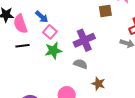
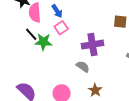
black line: (22, 46) -> (31, 34), turned 40
green star: (53, 51) -> (43, 42), moved

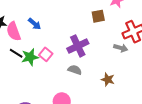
pink square: (61, 28) -> (46, 54), moved
brown star: (95, 90) -> (108, 79), moved

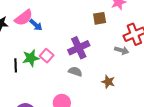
pink semicircle: (14, 31) -> (24, 18), moved, turned -108
black line: (16, 53) -> (16, 65), moved, turned 56

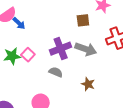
gray arrow: (122, 50) -> (86, 49), moved, size x1.5

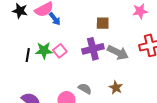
brown square: (83, 20) -> (103, 23), moved
gray semicircle: (56, 72) -> (85, 89), moved

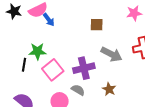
purple cross: (93, 49) -> (84, 68), moved
pink square: (60, 51) -> (53, 70), moved, size x1.5
black line: (28, 55) -> (24, 65), moved

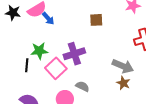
gray arrow: (111, 54) -> (123, 66), moved
purple cross: (84, 68) -> (74, 54), moved
brown star: (109, 89) -> (123, 83), moved

